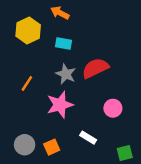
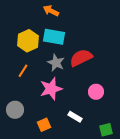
yellow hexagon: (28, 30) -> (28, 41), moved
cyan rectangle: (63, 43) -> (54, 37), size x1.5
gray circle: (25, 145) -> (15, 110), moved

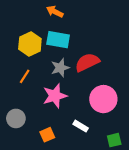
gray star: (56, 63) -> (60, 68), turned 30
pink circle: (96, 92) -> (103, 99), size x1.6

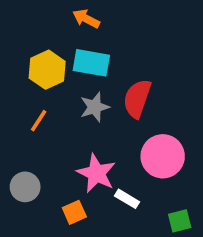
red semicircle: (87, 62) -> (137, 99), turned -45
pink star: (55, 96) -> (96, 173), moved, turned -30

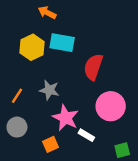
orange arrow: (86, 19) -> (47, 13), moved
gray star: (95, 107) -> (49, 90), moved, turned 30
orange line: (39, 121) -> (17, 96), moved

